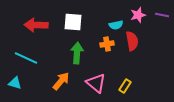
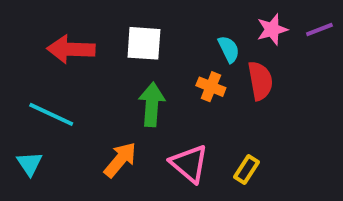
purple line: (162, 15) -> (319, 29), turned -32
cyan semicircle: (116, 25) -> (229, 49), turned -104
orange cross: (107, 44) -> (211, 87), turned 32
cyan triangle: (15, 83) -> (29, 164), turned 40

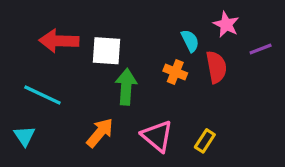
pink star: (272, 29) -> (226, 24), turned -30
purple line: (319, 29) -> (261, 49), moved
white square: (144, 43) -> (106, 51), moved

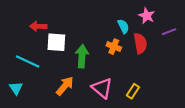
red arrow: (59, 41) -> (38, 26), size x0.7
white square: (106, 51) -> (56, 42), moved

